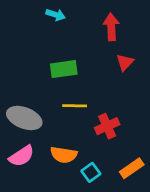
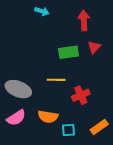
green rectangle: (64, 69) -> (68, 52), moved
cyan square: (91, 172) -> (68, 130), turned 32

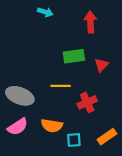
red triangle: (94, 47) -> (101, 65), moved

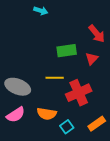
red arrow: (90, 22) -> (97, 34), moved, turned 144
red cross: (87, 102) -> (79, 93), size x1.4
cyan square: (74, 140) -> (67, 127), turned -32

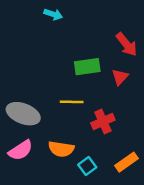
red cross: (79, 93) -> (103, 122), size x0.7

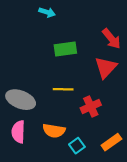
green rectangle: (87, 67) -> (65, 49), moved
red triangle: (120, 77) -> (106, 67), size x1.5
pink semicircle: (21, 150) -> (18, 132), turned 125

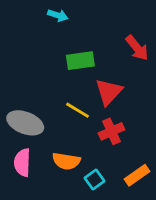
red triangle: (106, 67) -> (109, 92), moved
yellow line: (63, 89) -> (78, 110), turned 30

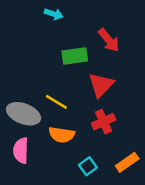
red arrow: (137, 48) -> (109, 40), moved
yellow line: (78, 110) -> (56, 102), moved
orange semicircle: (66, 161) -> (62, 135), moved

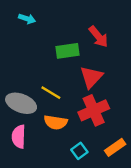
cyan arrow: (54, 14) -> (27, 19), moved
red cross: (104, 122) -> (94, 110), size x1.4

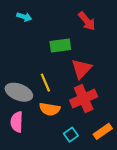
red arrow: (98, 37) -> (87, 21), moved
yellow line: (51, 93) -> (45, 83), turned 36

